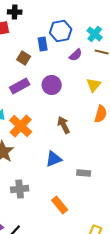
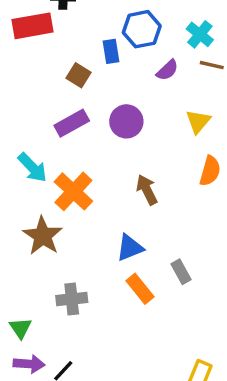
gray rectangle: (84, 173) -> (181, 272), turned 56
orange rectangle: (60, 205) -> (140, 289), moved

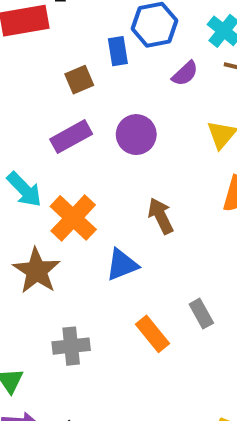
brown square: (79, 75) -> (79, 80), turned 35
blue triangle: (130, 248) -> (122, 265), moved

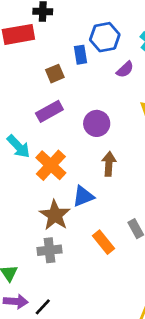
purple circle: (136, 135) -> (97, 123), moved
brown arrow: (161, 216) -> (109, 164), turned 30
brown star: (37, 271) -> (55, 215), moved

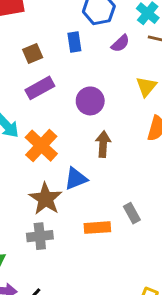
blue rectangle: (81, 55) -> (74, 42), moved
brown square: (55, 74) -> (33, 53), moved
orange rectangle: (103, 242) -> (97, 228), turned -55

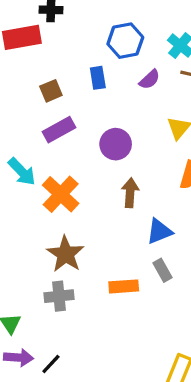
blue triangle: (76, 179) -> (159, 231), moved

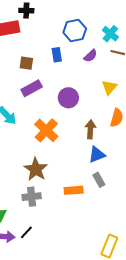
brown square: (51, 91) -> (26, 63), turned 32
brown arrow: (130, 193) -> (90, 129), moved
orange cross: (61, 194) -> (46, 130), moved
black line: (51, 364) -> (26, 232), moved

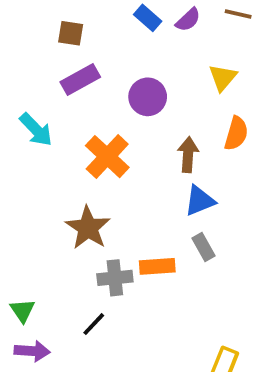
blue rectangle: (57, 55) -> (148, 18), moved, turned -40
gray cross: (32, 197) -> (115, 278), moved
black line: (26, 232) -> (94, 324), moved

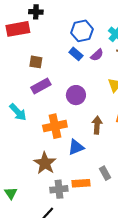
orange cross: (107, 157) -> (55, 126), turned 35
blue triangle: (200, 201) -> (76, 147), moved
green triangle: (22, 311) -> (11, 193), moved

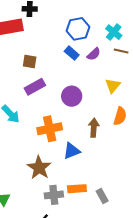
gray rectangle: (105, 173) -> (102, 196), moved

